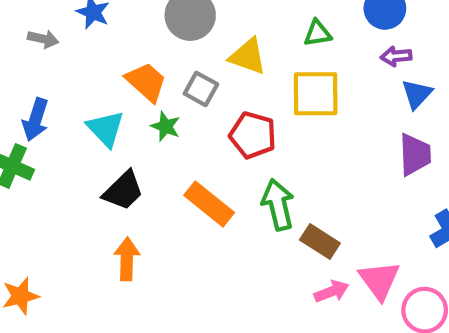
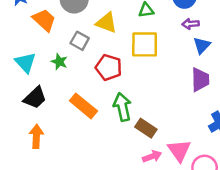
orange trapezoid: (146, 82) -> (44, 20), moved

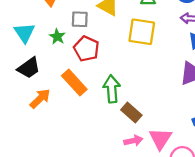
gray square: (80, 41) -> (80, 19), turned -36
red pentagon: (109, 67) -> (86, 49), moved
orange arrow: (36, 136) -> (40, 99), moved, turned 35

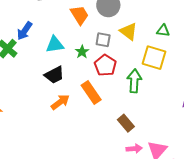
cyan triangle: (24, 33) -> (55, 45), turned 48
green arrow: (112, 89) -> (134, 81), moved
brown rectangle: (131, 113) -> (126, 123), moved

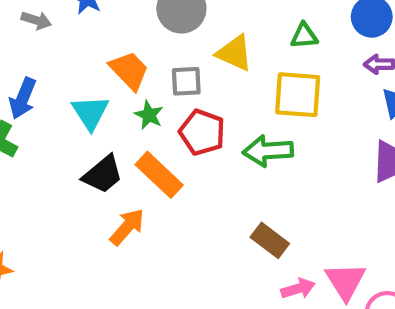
orange trapezoid: (80, 15) -> (129, 70), moved
cyan triangle: (55, 45) -> (90, 113), turned -42
green arrow: (134, 81) -> (268, 151), turned -85
orange rectangle: (91, 93) -> (159, 175), moved

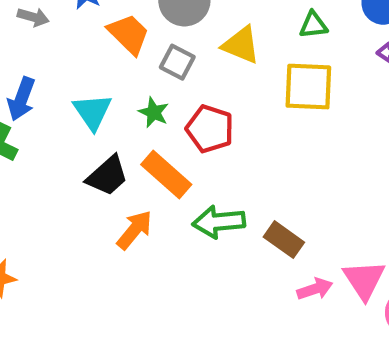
orange trapezoid: (129, 70) -> (129, 34), moved
gray square: (186, 81) -> (177, 62), moved, turned 32
green arrow: (268, 151) -> (219, 222), moved

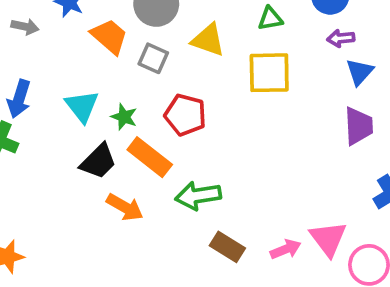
green star: (154, 112) -> (124, 117), moved
orange arrow: (134, 230) -> (125, 207), turned 84
brown rectangle: (284, 240) -> (227, 247), moved

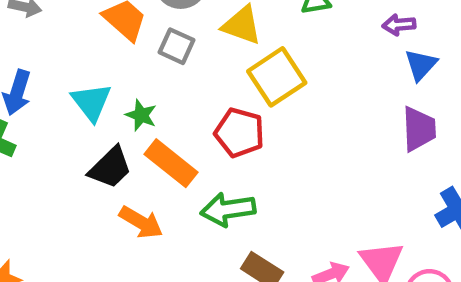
yellow square: (269, 73) -> (277, 77), moved, turned -33
red pentagon: (185, 115) -> (239, 133), moved

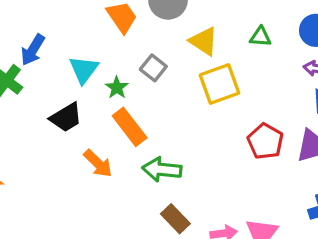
gray square: (177, 46) -> (153, 68), moved
red pentagon: (239, 133) -> (265, 141), moved
black trapezoid: (110, 168) -> (66, 117), moved

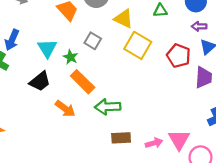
yellow square: (220, 84) -> (138, 45), turned -32
red pentagon: (265, 141) -> (179, 56), moved
brown rectangle: (175, 219) -> (121, 138), turned -42

